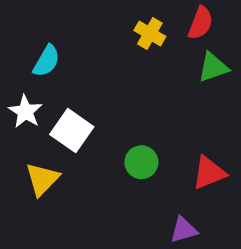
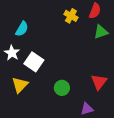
green circle: (141, 162) -> (62, 88), moved
red triangle: (209, 173) -> (99, 82), turned -30

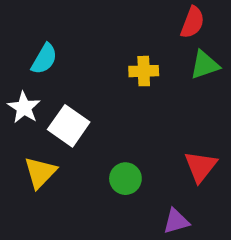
yellow cross: (71, 16) -> (144, 71), moved, turned -32

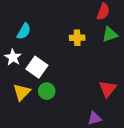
green circle: (125, 179) -> (47, 91), moved

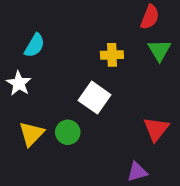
green triangle: (110, 34) -> (159, 50), turned -42
white square: (37, 67) -> (95, 98), moved

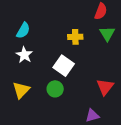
white star: (19, 83) -> (24, 55), moved
green circle: (68, 132) -> (55, 89), moved

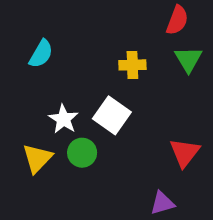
white star: (24, 55) -> (63, 119), moved
green circle: (55, 89) -> (82, 153), moved

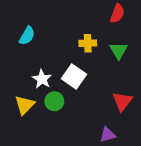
green triangle: (188, 59) -> (119, 51), moved

